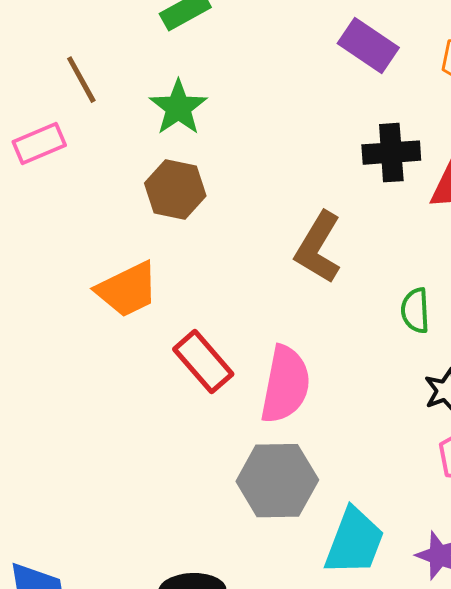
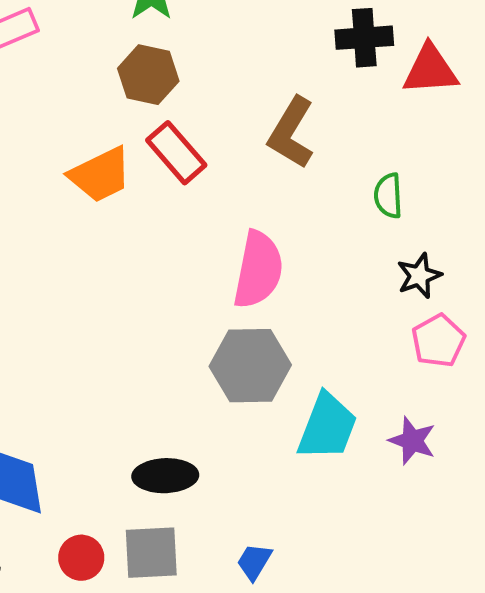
red rectangle: (203, 362) -> (176, 153), moved

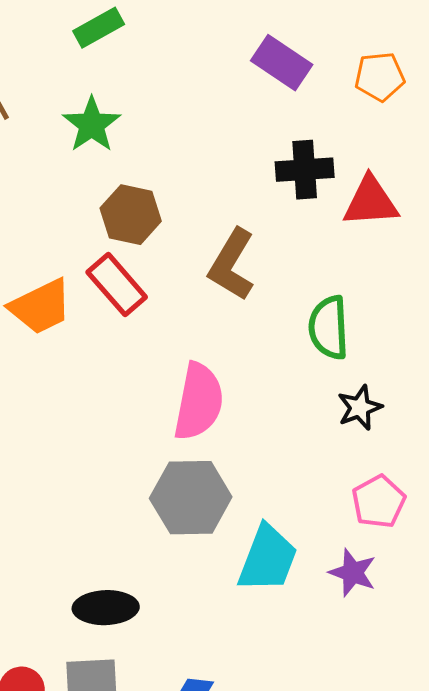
brown hexagon: (148, 75) -> (131, 215), moved
green semicircle: (388, 196) -> (329, 328), size x1.4
pink pentagon: (438, 341) -> (379, 502), moved

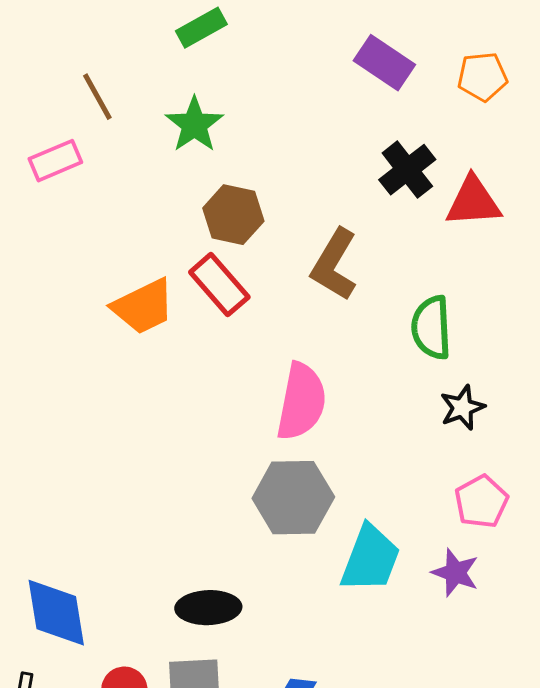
black cross: (305, 170) -> (407, 170), turned -34

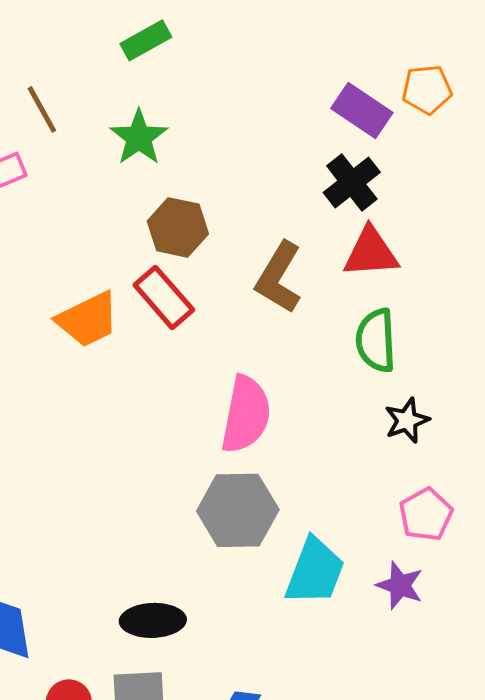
purple rectangle: (384, 63) -> (362, 110), moved
red triangle: (473, 202) -> (371, 252), moved

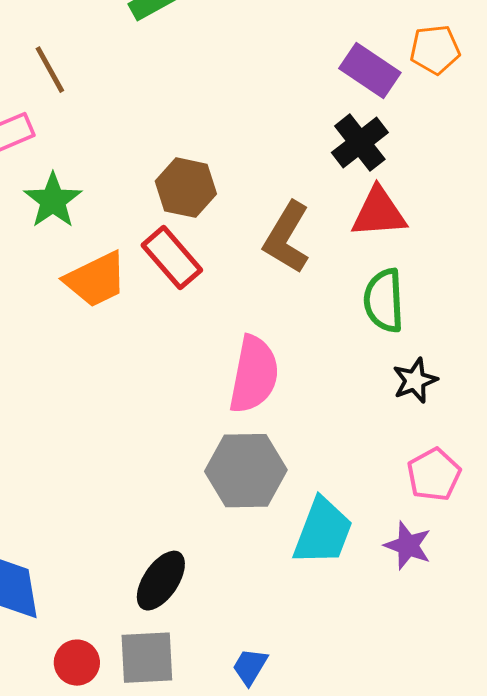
green star: (139, 137) -> (53, 201), moved
black ellipse: (153, 620) -> (161, 581), turned -54

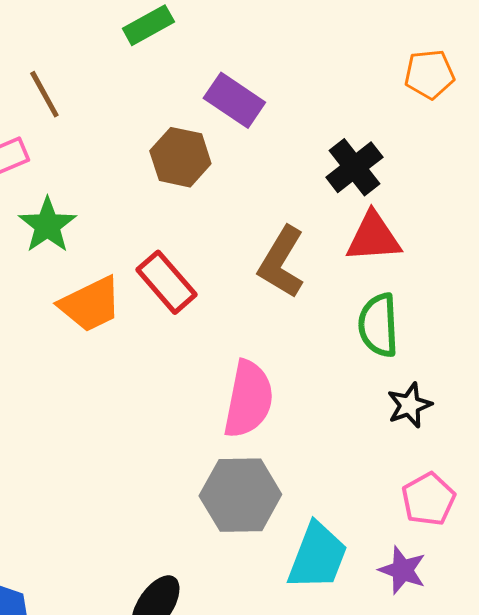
purple rectangle: (370, 71) -> (234, 100), moved
brown hexagon: (186, 188) -> (180, 157), moved

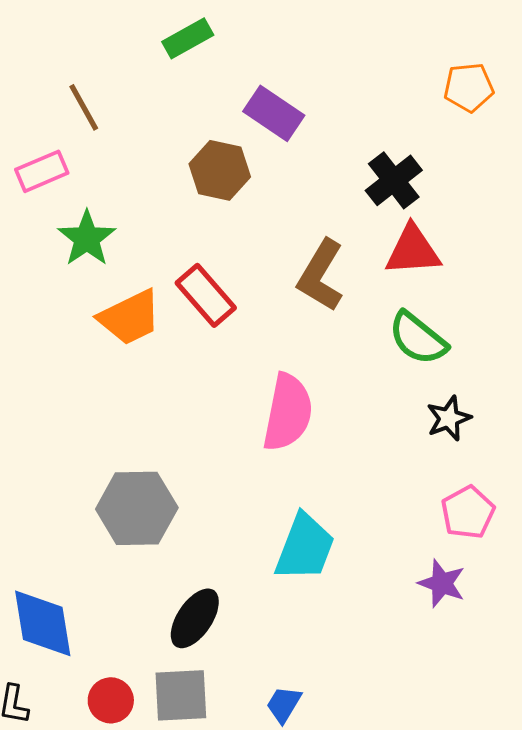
green semicircle: (378, 325) -> (418, 338), turned -48
gray hexagon: (240, 495) -> (137, 508), moved
cyan trapezoid: (317, 556) -> (305, 547), moved

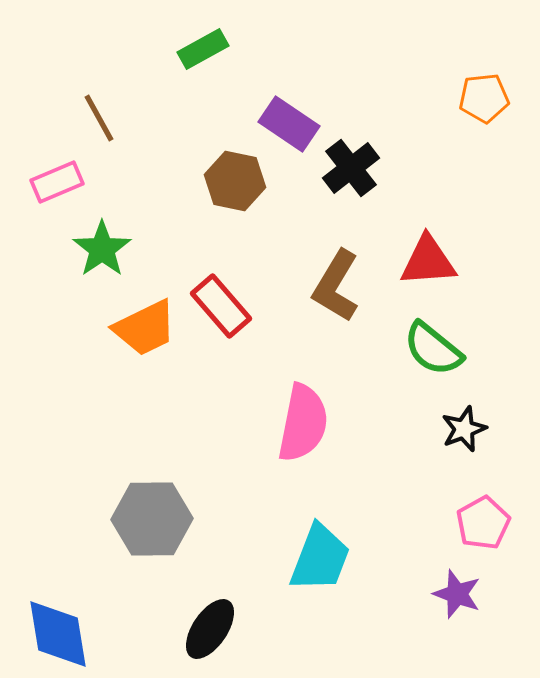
black cross: (394, 180) -> (351, 168), moved

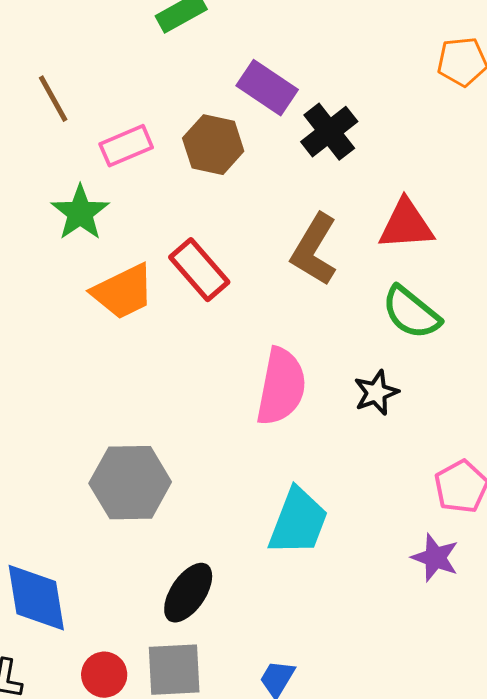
brown line: (99, 118) -> (53, 99), moved
pink rectangle: (57, 182) -> (126, 146), moved
black star: (464, 429) -> (376, 393), moved

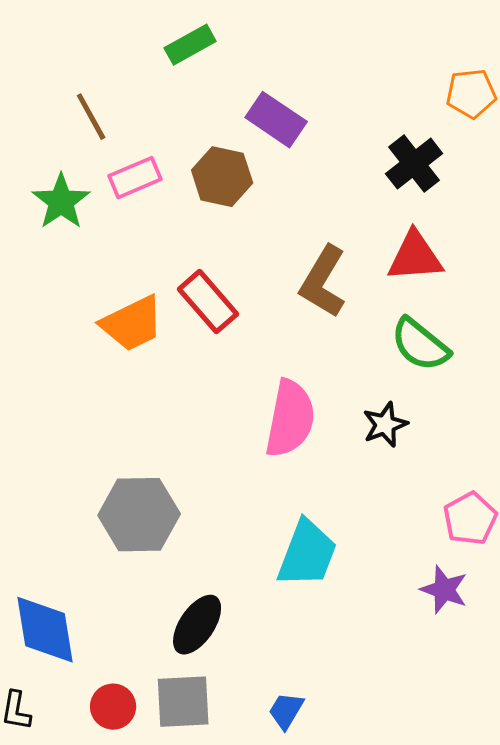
brown line: (53, 99) -> (91, 117), moved
black cross: (329, 132) -> (414, 164), moved
green star: (80, 213) -> (61, 202), moved

